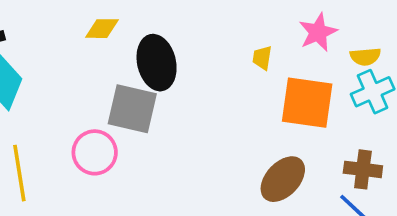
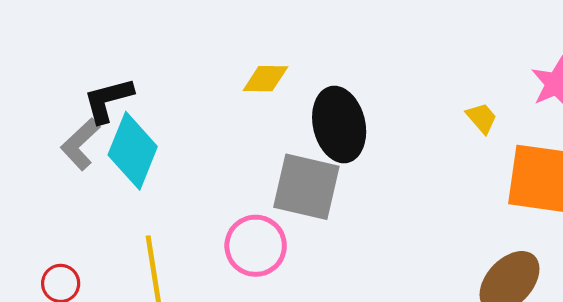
yellow trapezoid: (262, 58) -> (482, 118), turned 130

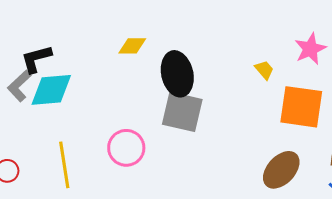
cyan diamond: (133, 151) -> (51, 90), turned 63
gray square: (306, 187) -> (182, 112), moved

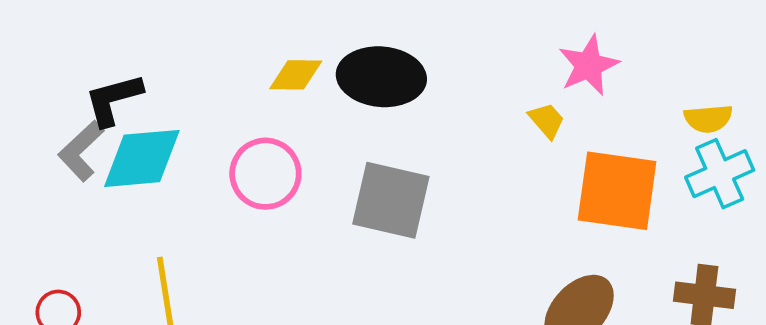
pink star: (310, 49) -> (589, 65), moved
black ellipse: (177, 74) -> (381, 77), moved, turned -72
pink circle: (126, 148) -> (265, 174), moved

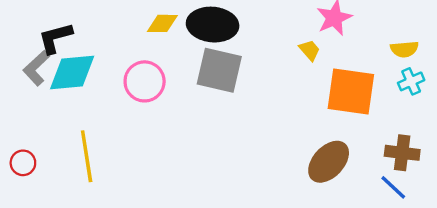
cyan cross: (720, 174) -> (411, 81), size x0.7
gray square: (391, 200) -> (219, 70), moved

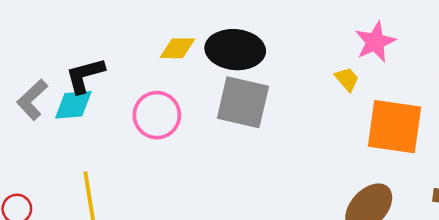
black L-shape: (55, 38) -> (85, 75), moved
cyan diamond: (72, 73) -> (73, 105), size x0.7

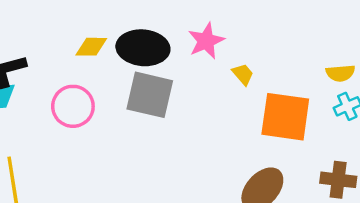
pink star: (375, 42) -> (206, 41), moved

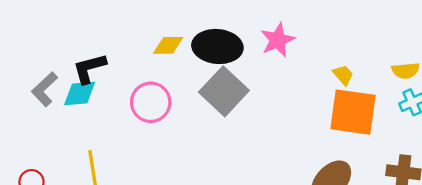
yellow trapezoid: (243, 74) -> (343, 75), moved
gray square: (150, 95) -> (224, 91), turned 30

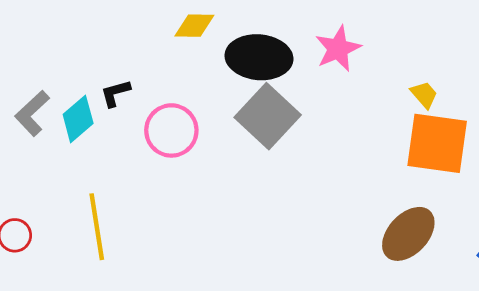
yellow diamond: (168, 45) -> (194, 26), moved
black L-shape: (89, 68) -> (115, 93), moved, size x0.7
cyan diamond: (80, 94) -> (78, 119), turned -36

